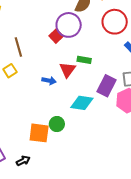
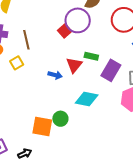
purple rectangle: (107, 86) -> (111, 70), moved

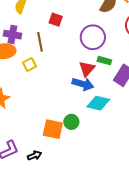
purple circle: (78, 20) -> (93, 37), moved
red square: (65, 31) -> (56, 20), moved, turned -32
blue arrow: (55, 75) -> (83, 84), moved, size x1.5

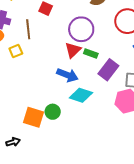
red triangle: (87, 69) -> (73, 50), moved

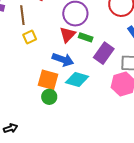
yellow square: (16, 51) -> (30, 37), moved
orange square: (34, 117) -> (48, 80), moved

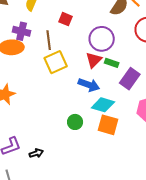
yellow square: (30, 37) -> (56, 62), size x1.6
orange square: (48, 80) -> (108, 125), moved

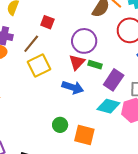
brown line: (49, 40) -> (31, 44), turned 48
cyan diamond: (103, 105) -> (108, 106), moved
orange square: (108, 125) -> (84, 135), moved

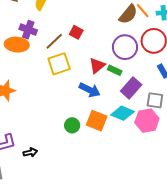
red square: (47, 22) -> (76, 32), moved
purple circle: (84, 41) -> (125, 47), moved
orange square: (84, 135) -> (97, 121), moved

